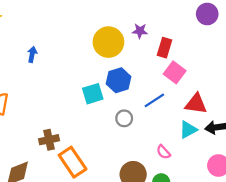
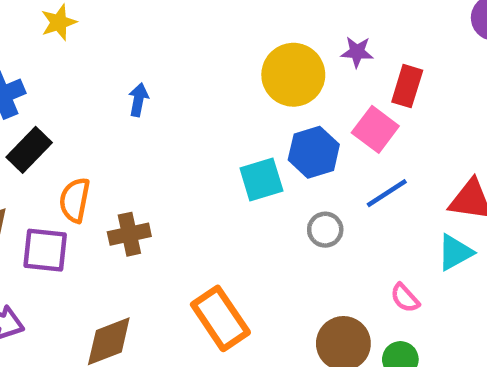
pink square: (175, 72) -> (375, 129), moved
brown cross: (49, 140) -> (129, 234), moved

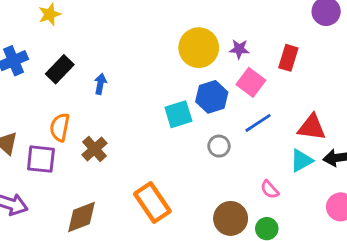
purple star: (357, 52) -> (239, 49), moved
red rectangle: (407, 86) -> (288, 58), moved
blue arrow: (138, 100) -> (100, 84), moved
black rectangle: (29, 150) -> (60, 69), moved
brown cross: (129, 234) -> (94, 149), turned -30

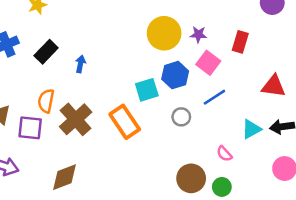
red triangle: (312, 127) -> (273, 86), moved
brown cross: (94, 149) -> (76, 119), size x1.5
orange rectangle: (152, 203) -> (125, 122), moved

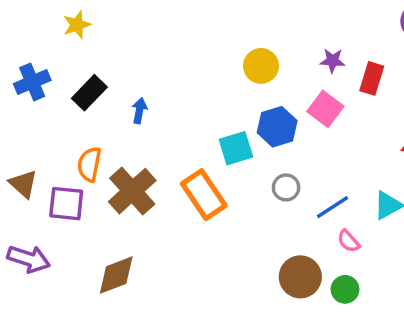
yellow circle: (164, 33) -> (261, 66), size x0.7
purple star: (198, 34) -> (332, 61), moved
blue line: (214, 97) -> (332, 207), moved

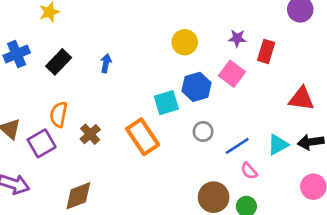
blue arrow: (139, 111) -> (106, 63), moved
brown cross: (132, 191) -> (90, 134), size x0.6
purple square: (66, 204) -> (42, 143), turned -36

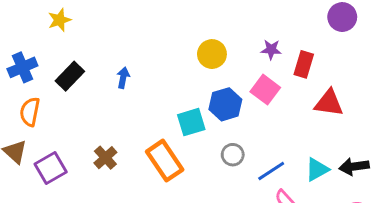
red triangle: (302, 99) -> (329, 103), moved
orange semicircle: (59, 114) -> (30, 112), moved

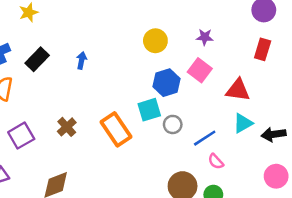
red rectangle: (304, 64) -> (263, 49), moved
red triangle: (329, 103) -> (238, 90), moved
cyan square: (191, 122) -> (149, 110), moved
cyan triangle: (317, 169) -> (243, 123), moved

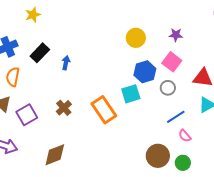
blue arrow: (82, 60) -> (66, 63), moved
gray circle: (173, 124) -> (168, 88), moved

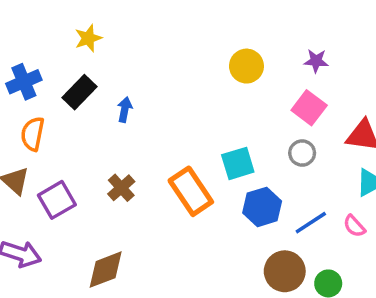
yellow star: (33, 15) -> (88, 38), moved
blue hexagon: (145, 72) -> (262, 207), moved
blue line: (176, 117) -> (311, 223), moved
pink semicircle: (185, 136) -> (354, 226), moved

